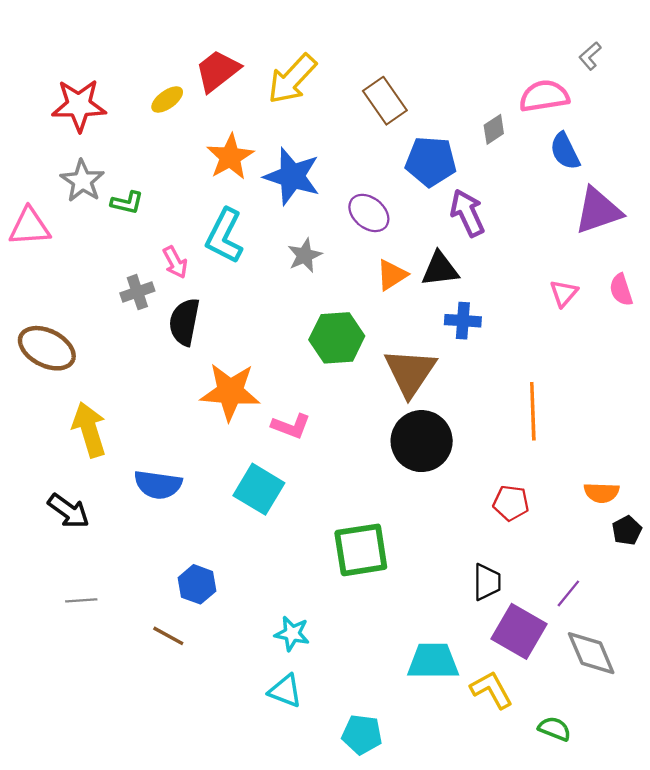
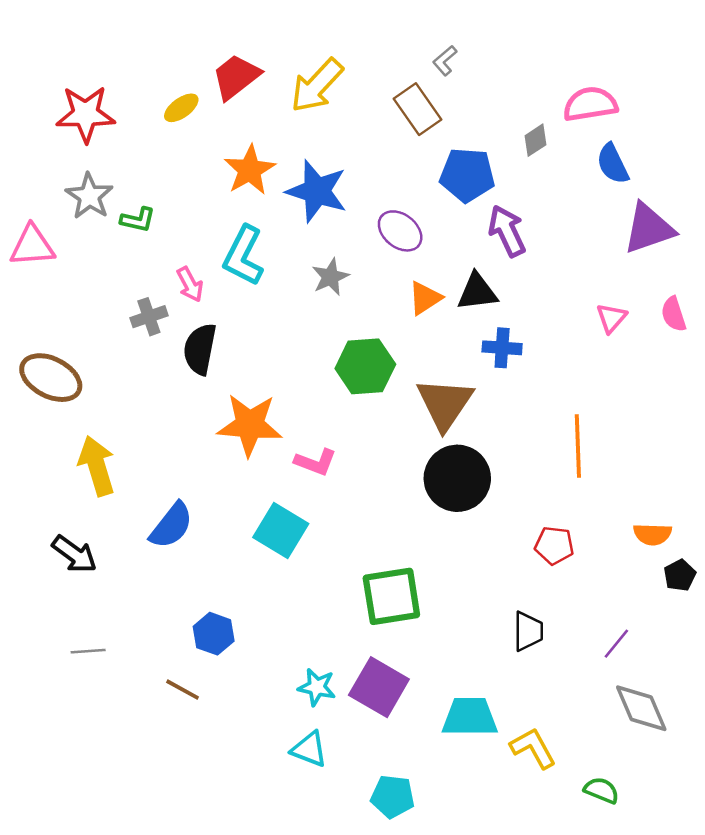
gray L-shape: (590, 56) -> (445, 61), moved
blue semicircle: (158, 485) -> (171, 526), turned -60
purple square: (519, 631) -> (379, 687), moved

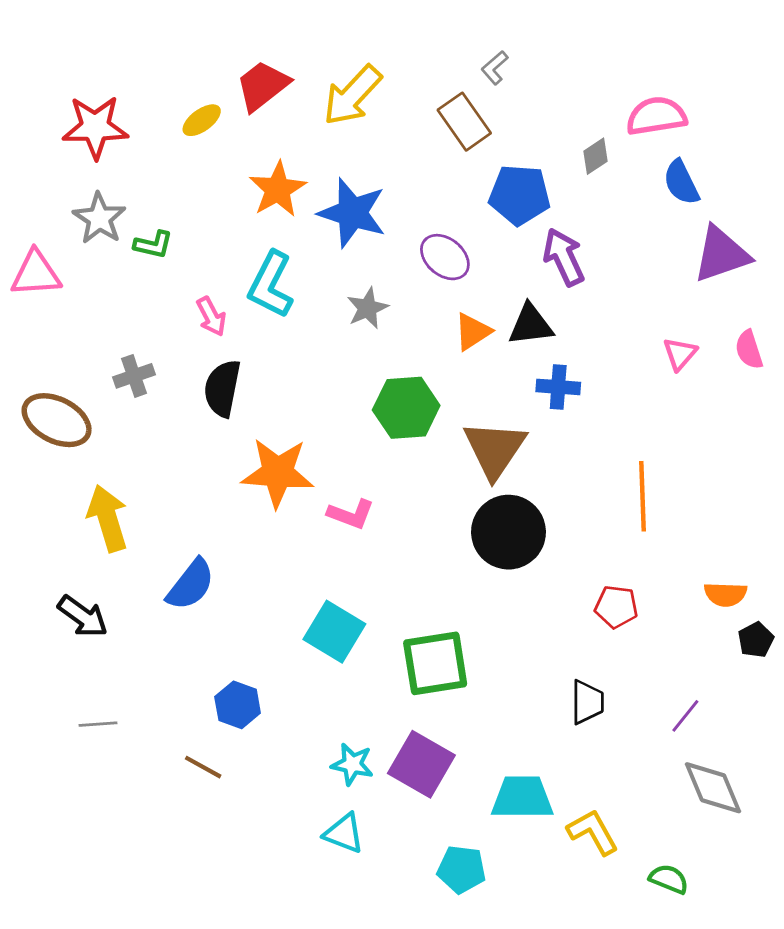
gray cross: (149, 317) -> (134, 376), moved
cyan square: (281, 530) -> (334, 632), moved
cyan pentagon: (393, 797) -> (461, 869), moved

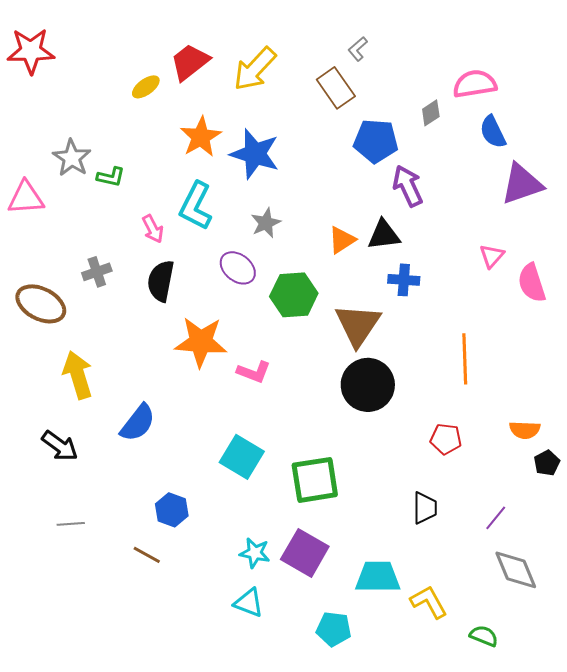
red star: (95, 127) -> (31, 51), moved
purple ellipse: (445, 257) -> (238, 268), moved
pink semicircle: (749, 350) -> (532, 283), moved, size x1.4

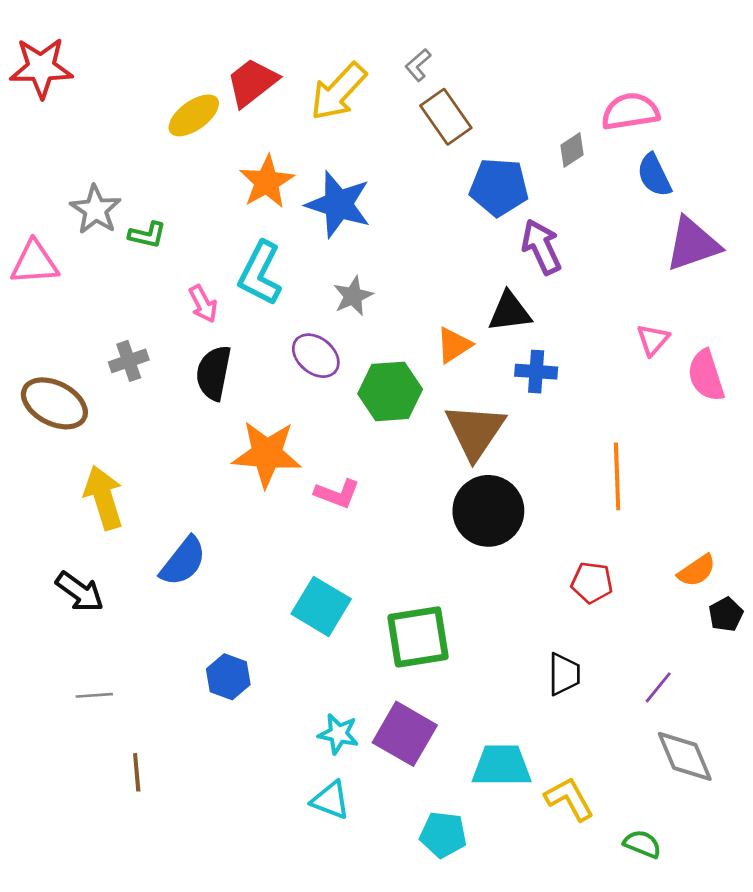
gray L-shape: (358, 49) -> (418, 65), moved
yellow ellipse: (146, 87) -> (194, 115), size x1.4
orange triangle: (342, 240) -> (454, 345), moved
orange semicircle: (525, 430) -> (697, 571), turned -36
brown line: (147, 555) -> (137, 772), moved, turned 56

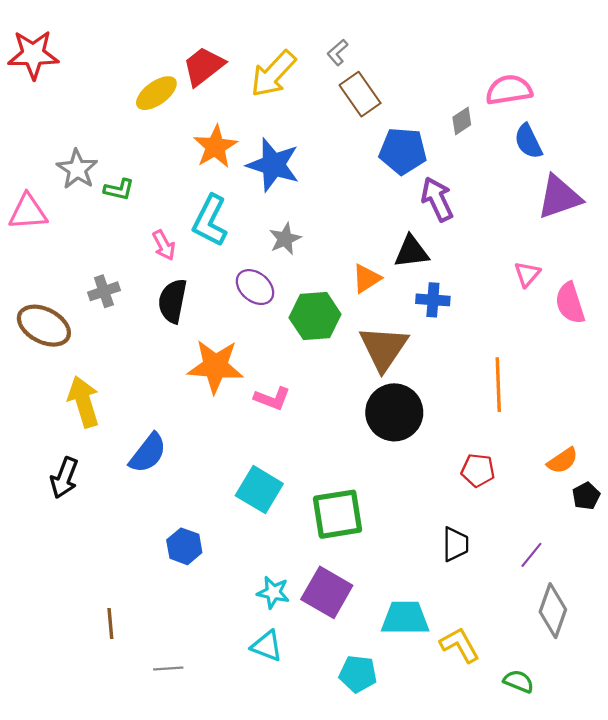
black arrow: (80, 592) -> (64, 478), turned 75
gray line: (94, 695) -> (168, 668), moved
gray diamond: (685, 756) -> (553, 611), turned 42

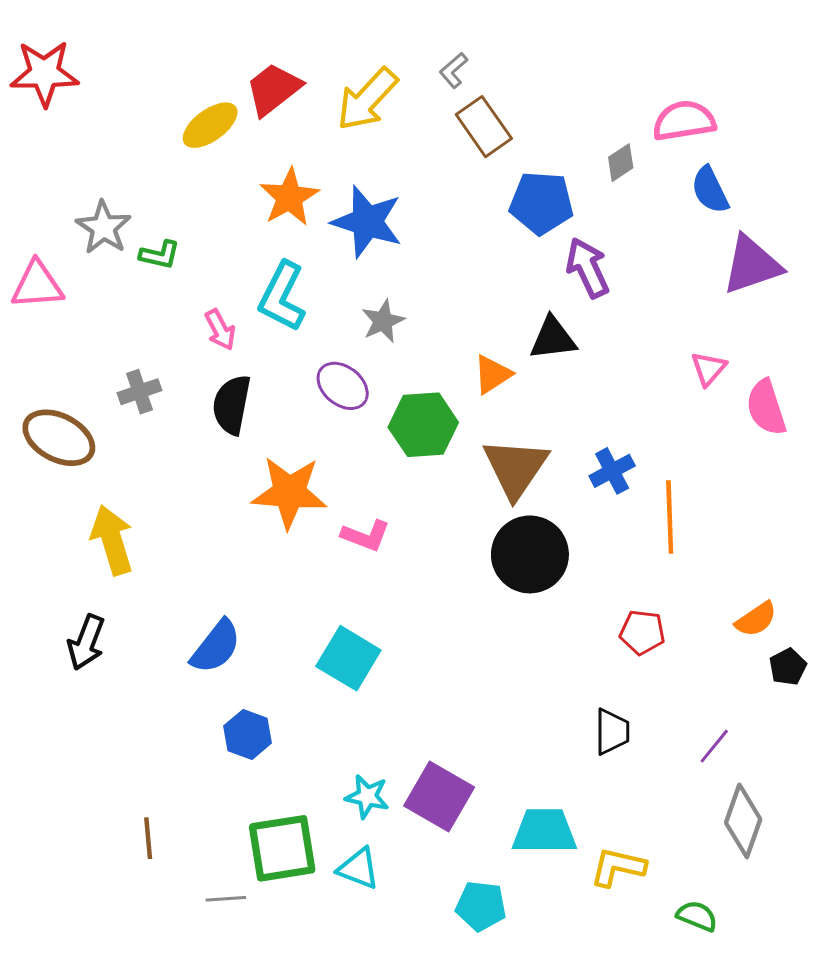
blue cross: (433, 300) -> (612, 471), moved, turned -32
blue semicircle: (148, 453) -> (216, 647), moved
green square: (338, 514) -> (282, 848), moved
yellow L-shape: (460, 645) -> (618, 867), turned -48

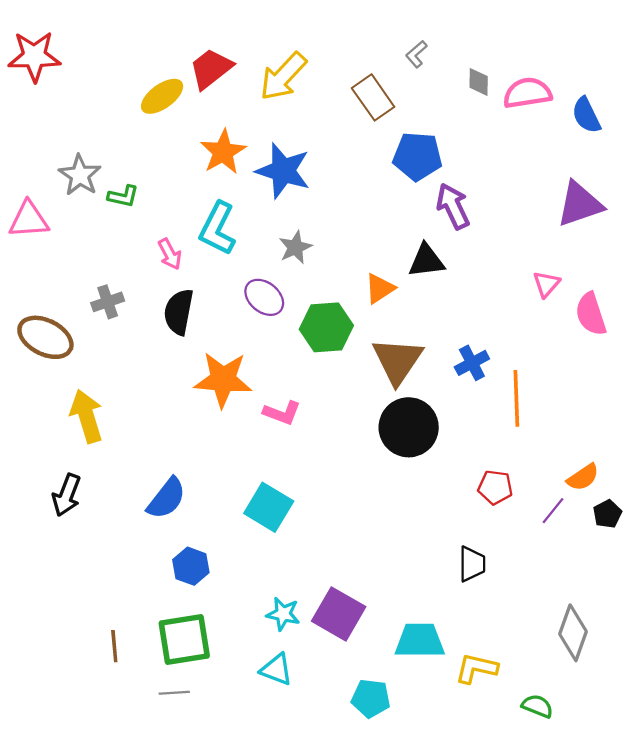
gray L-shape: (454, 70) -> (416, 54), moved
gray diamond: (621, 163) -> (479, 82), moved, turned -56
blue semicircle: (710, 190) -> (586, 115), moved
purple line: (714, 746) -> (553, 511), moved
green square: (282, 848) -> (184, 639), moved

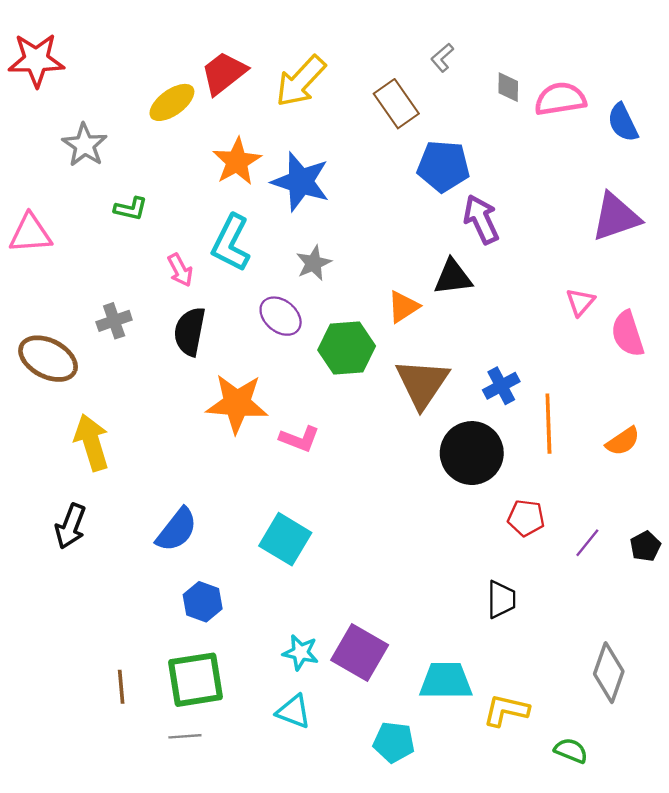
gray star: (80, 175) -> (85, 145), moved
black circle: (409, 427) -> (472, 453), moved
orange semicircle: (583, 477) -> (623, 441), moved

